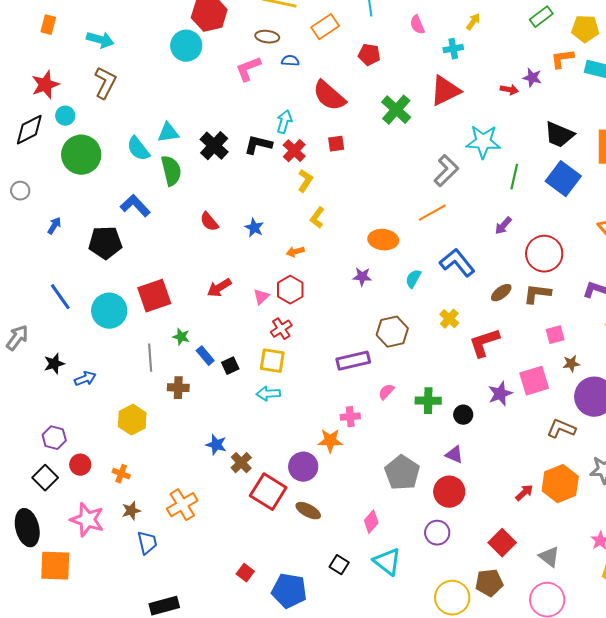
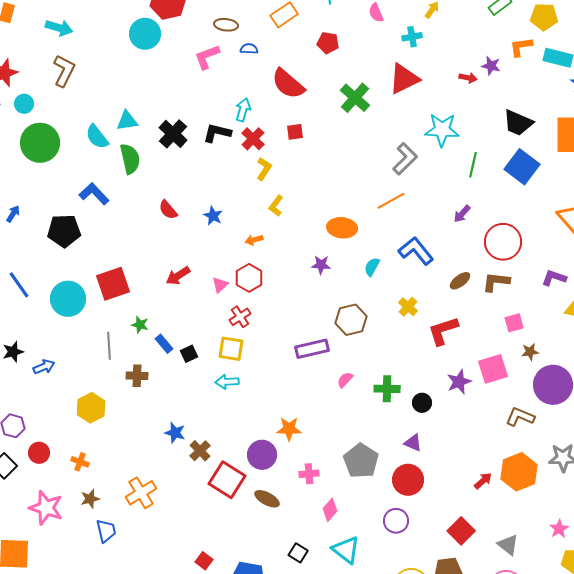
pink cross: (350, 417) -> (309, 474), moved

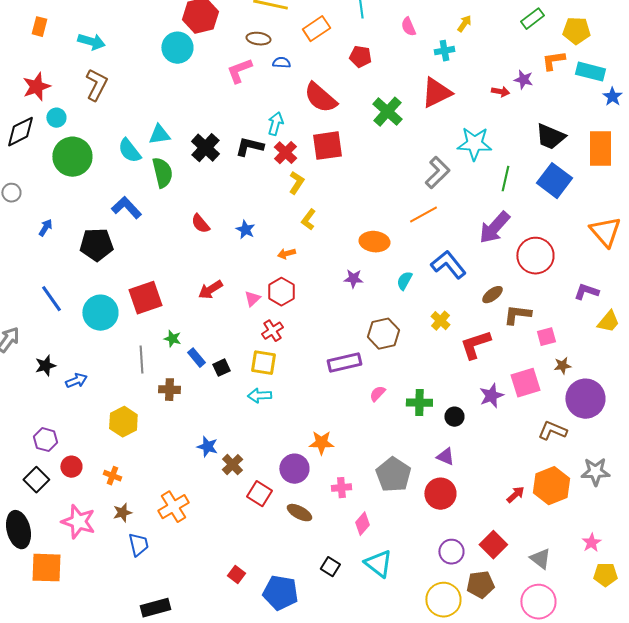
red square: (295, 132) -> (327, 146), size x1.8
purple arrow: (462, 214) -> (494, 228), size x1.8
brown L-shape: (496, 282) -> (517, 315), moved
red square: (227, 480) -> (259, 494), size x0.7
purple circle: (396, 521) -> (451, 552), moved

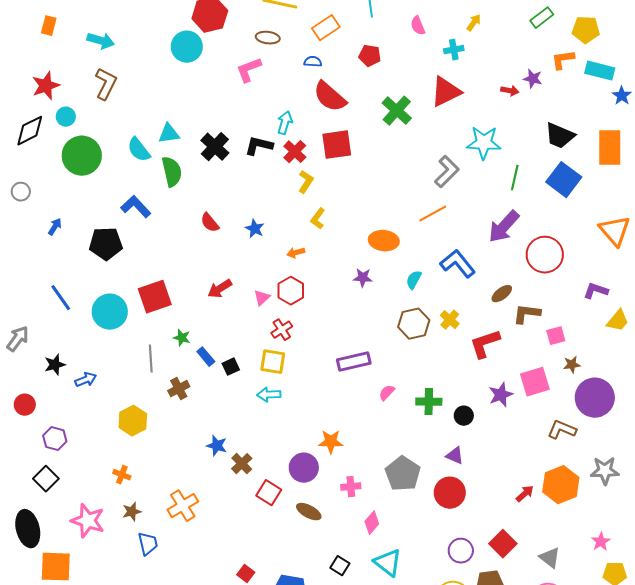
blue semicircle: (281, 63) -> (313, 62), moved
brown hexagon: (383, 334) -> (414, 324), moved
brown cross: (169, 390) -> (179, 389), turned -30
red circle: (71, 467) -> (25, 405), moved

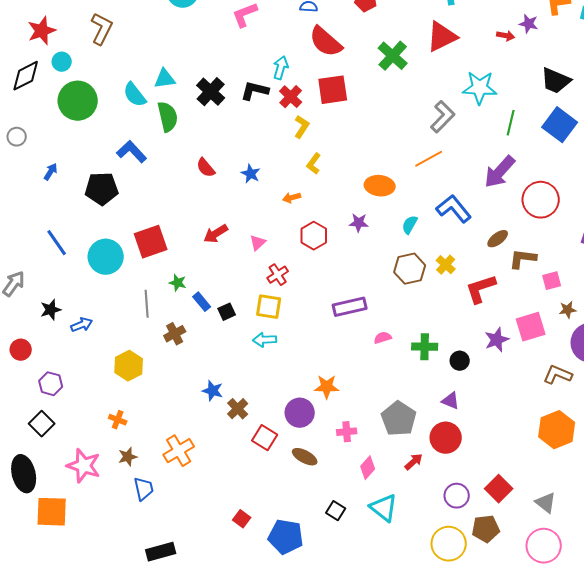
red hexagon: (291, 291) -> (314, 236), moved
pink semicircle: (387, 393) -> (383, 338), turned 30
red arrow: (525, 494) -> (414, 462), moved

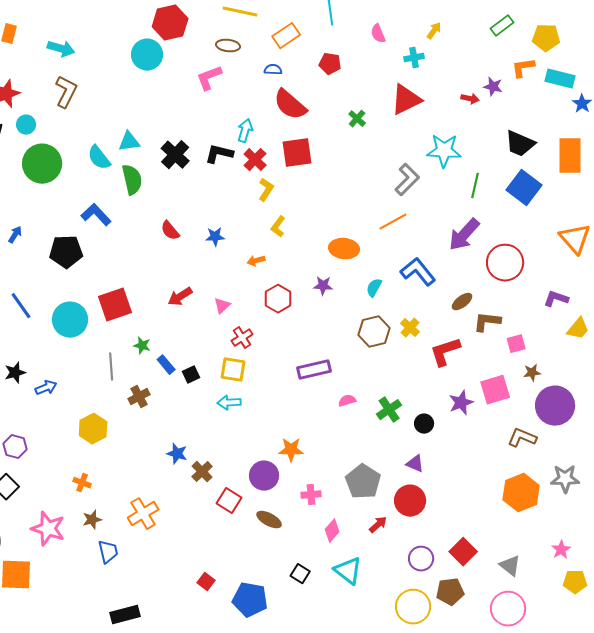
green cross: (393, 56) -> (357, 119), size x0.6
blue star: (251, 174) -> (215, 237), turned -30
green cross: (425, 347) -> (389, 410), turned -35

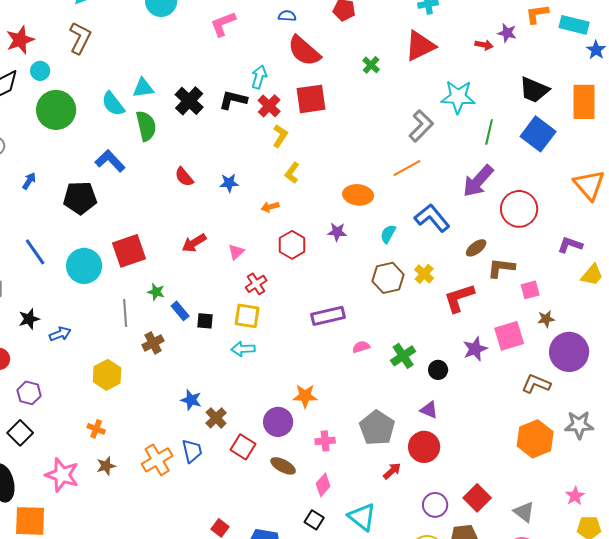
black square: (191, 375) -> (205, 321), turned 30
pink diamond: (332, 531) -> (323, 485), moved
blue trapezoid: (108, 552) -> (192, 451), moved

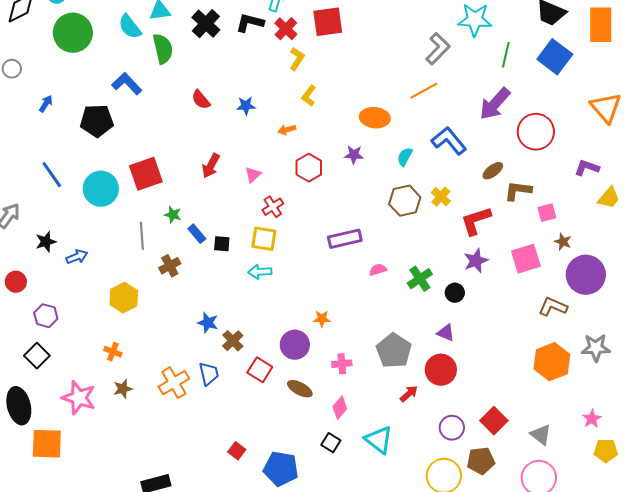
red arrow: (194, 243) -> (211, 166), turned -30
brown star: (546, 319) -> (563, 242), turned 30
purple star: (475, 349) -> (476, 261), moved
orange star: (305, 396) -> (322, 319), size x0.7

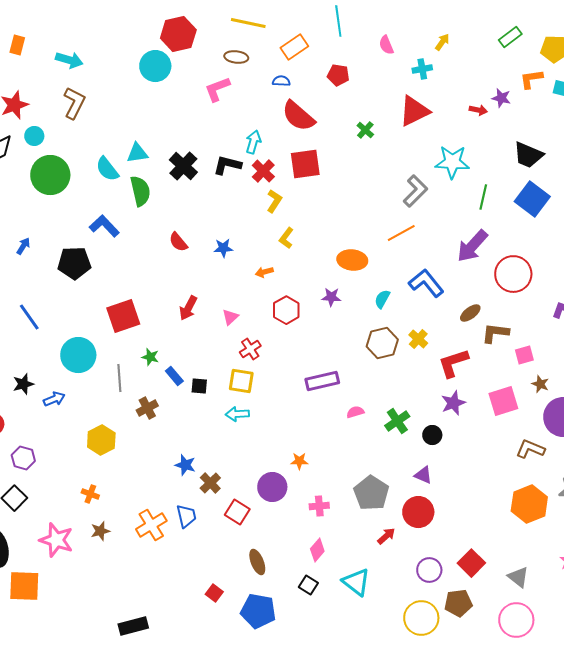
cyan circle: (101, 189) -> (78, 355), moved
brown ellipse: (300, 389) -> (257, 562), moved, turned 40

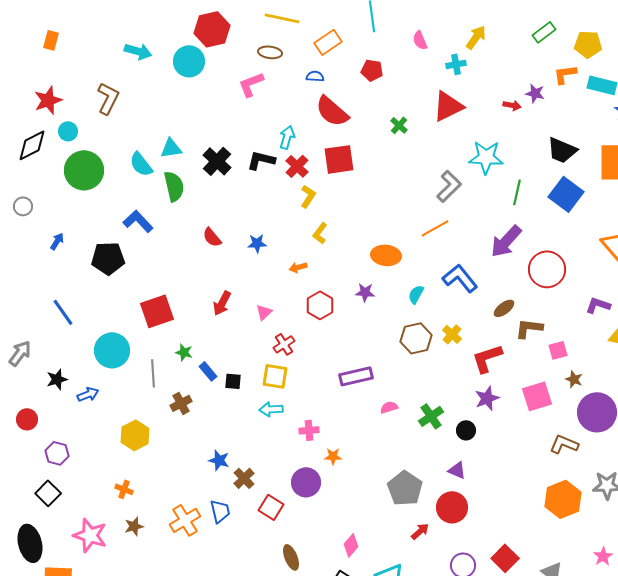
yellow arrow: (442, 42) -> (476, 37), size x1.4
cyan arrow: (69, 60) -> (138, 51), moved
pink cross: (319, 506) -> (309, 430), moved

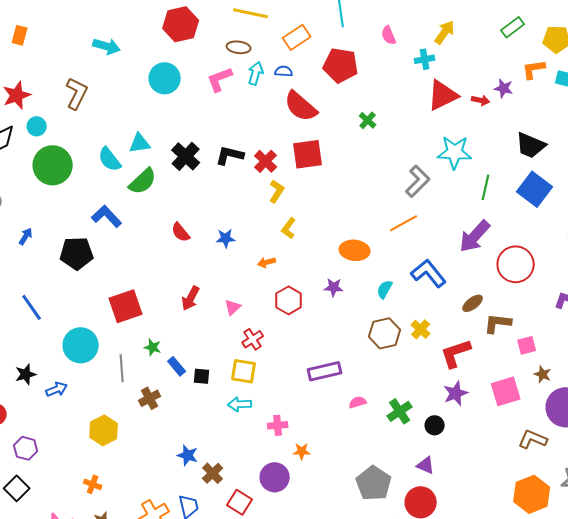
cyan circle: (189, 61) -> (165, 78), moved
red pentagon: (372, 70) -> (341, 65), size x1.6
red triangle: (448, 106) -> (443, 95), moved
cyan arrow: (287, 137) -> (256, 73), moved
green semicircle: (174, 186) -> (143, 181), turned 60

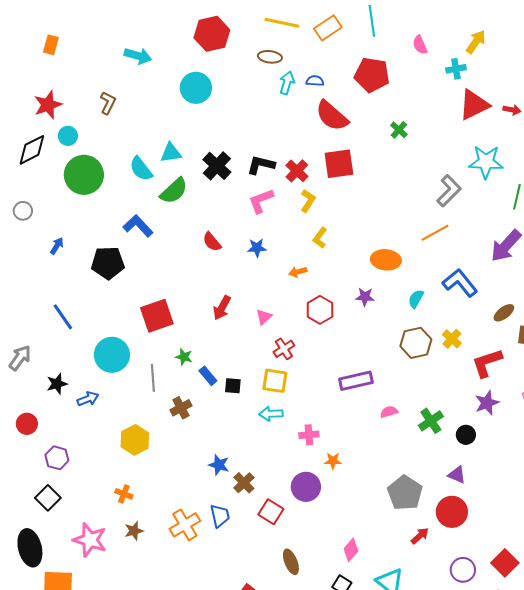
orange rectangle: (297, 37) -> (328, 28), moved
pink L-shape: (220, 79) -> (261, 201), moved
brown L-shape: (77, 93) -> (108, 103), size x0.7

